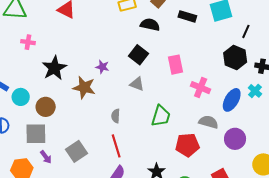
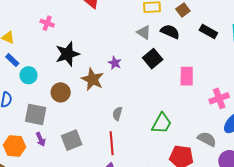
gray triangle: (137, 84) -> (144, 32), moved
pink cross: (201, 88) -> (219, 98), moved, turned 36
brown circle: (46, 107) -> (61, 92), moved

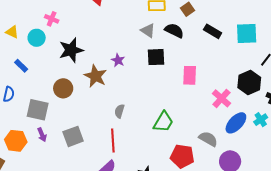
black square: (153, 59) -> (156, 57), turned 36
blue rectangle: (12, 60) -> (21, 66), moved
cyan circle: (29, 75) -> (37, 38), moved
pink cross: (219, 98) -> (221, 98), turned -30

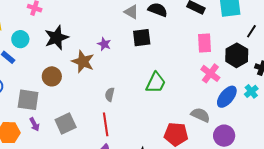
cyan circle: (37, 38) -> (20, 39), moved
pink rectangle: (190, 75) -> (205, 43), moved
green trapezoid: (163, 122) -> (156, 83), moved

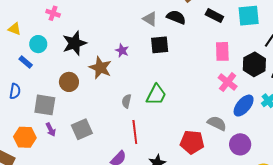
green trapezoid: (156, 83) -> (156, 95), moved
red line: (106, 124) -> (135, 132), moved

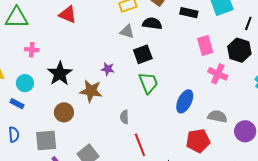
green trapezoid: (156, 95) -> (148, 83), moved, turned -35
blue ellipse: (244, 106) -> (185, 101), moved

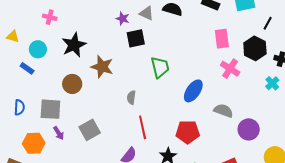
black square: (143, 54) -> (136, 38), moved
purple star: (108, 69) -> (123, 19), moved
blue semicircle: (14, 134) -> (19, 107), moved
red pentagon: (198, 141) -> (188, 132), moved

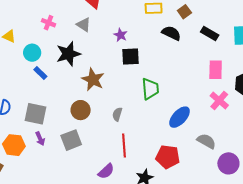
gray triangle: (147, 13) -> (84, 25), moved
blue rectangle: (27, 68) -> (40, 73), moved
brown circle: (72, 84) -> (81, 110), moved

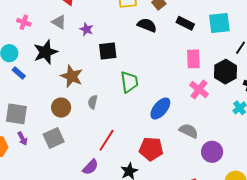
purple star: (120, 35) -> (86, 29), moved
gray semicircle: (117, 114) -> (93, 102), moved
red line: (124, 146) -> (107, 140), turned 40

